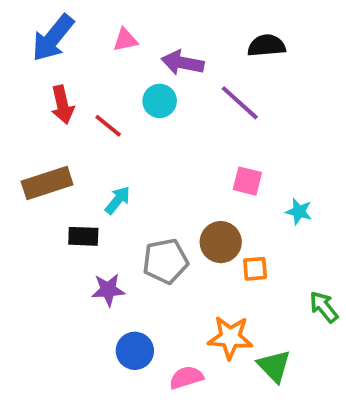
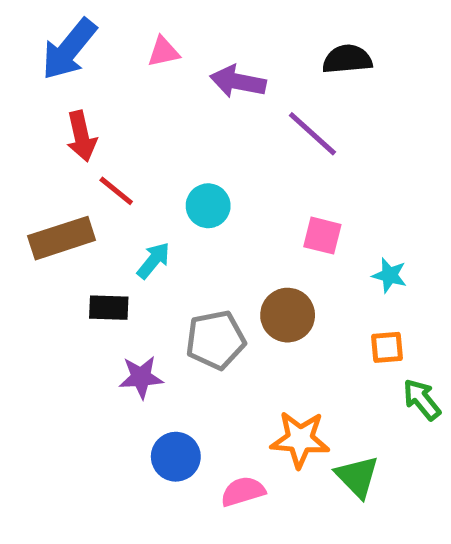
cyan circle: (160, 101) -> (208, 206), moved
red line: (108, 126) -> (116, 191), moved
orange square: (255, 269) -> (387, 347), moved

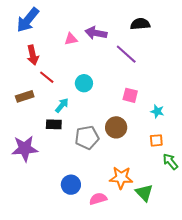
pink triangle: (163, 52) -> (71, 39), moved
brown rectangle: (62, 238) -> (25, 96), size x0.7
black rectangle: (109, 308) -> (54, 124), moved
purple star: (141, 377) -> (25, 149), moved, size x1.5

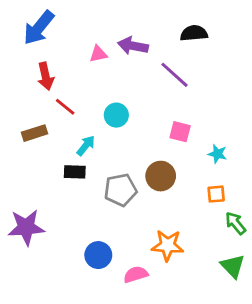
purple star: (25, 149) -> (26, 227), moved
green triangle: (144, 193) -> (233, 266), moved

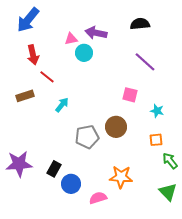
purple line: (175, 75) -> (145, 62), moved
cyan circle: (116, 115) -> (84, 53), moved
black rectangle: (75, 172) -> (54, 169), moved, turned -63

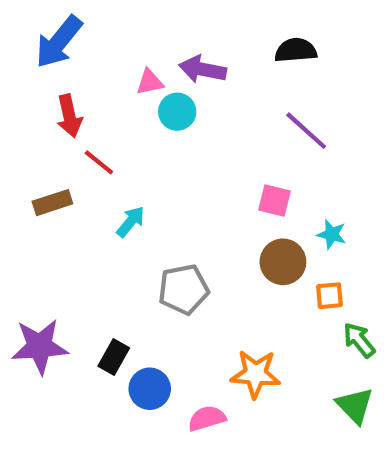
brown circle: (116, 127) -> (283, 262), moved

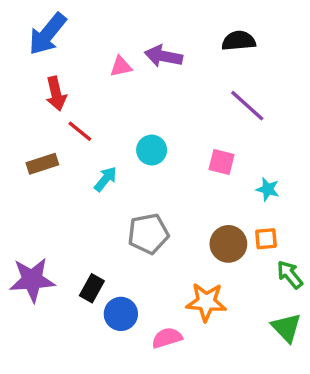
cyan circle: (177, 112) -> (152, 150), moved
brown circle: (283, 262) -> (228, 244), moved

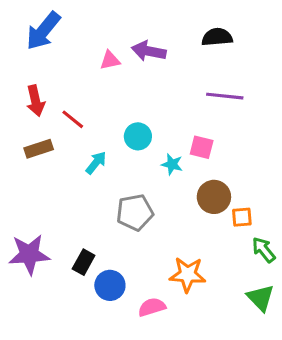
red arrow: (56, 94) -> (35, 101), moved
purple line: (247, 106) -> (225, 96), turned -36
cyan star: (268, 189) -> (172, 164), moved
brown circle: (228, 244) -> (214, 197), moved

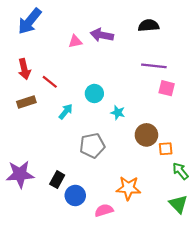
pink square: (202, 147) -> (167, 88), moved

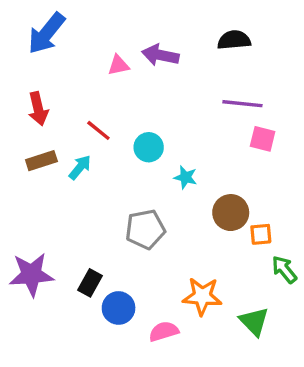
red line: (50, 82) -> (98, 130), moved
cyan arrow: (66, 112) -> (80, 167), moved
green triangle: (178, 204) -> (254, 321), moved

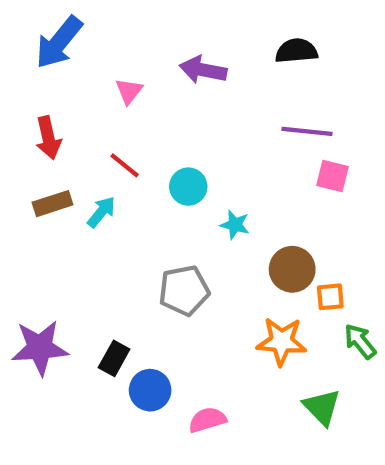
pink triangle: (119, 65) -> (129, 91), moved, turned -40
orange star: (202, 296) -> (282, 341), moved

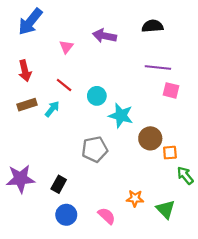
cyan star: (235, 225) -> (121, 116), size x1.6
orange star: (282, 341) -> (135, 198), moved, size x0.7
blue circle: (150, 390) -> (66, 215), moved
pink semicircle: (207, 420) -> (107, 216), turned 60

